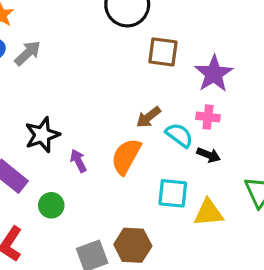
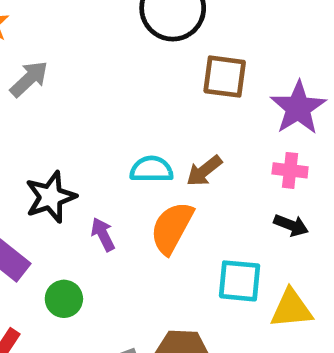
cyan semicircle: (179, 135) -> (152, 169), moved, turned -36

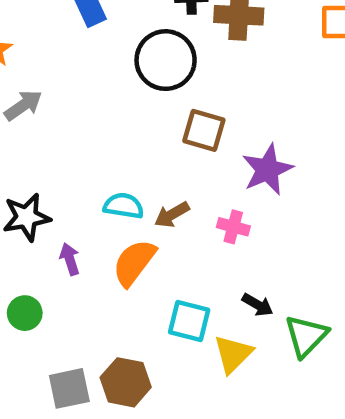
pink cross: (290, 170) -> (233, 227), moved
black arrow: (291, 225) -> (258, 305), moved
yellow triangle: (291, 309) -> (233, 354), turned -48

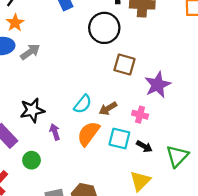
cyan semicircle: (124, 206) -> (83, 104), turned 120
black arrow: (258, 305) -> (144, 146), moved
cyan square: (189, 321) -> (119, 138), moved
green triangle: (306, 336) -> (177, 156), moved

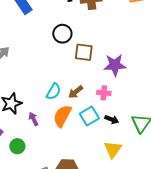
black circle: (104, 28) -> (62, 34), moved, size x0.7
purple star: (158, 85) -> (115, 65), turned 30
cyan square: (119, 138) -> (89, 116), turned -36

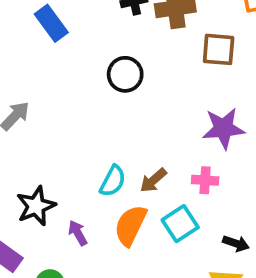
brown square: (84, 52) -> (219, 49), moved
black arrow: (112, 119) -> (236, 243), moved

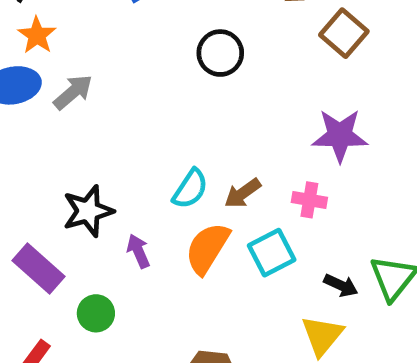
brown square: (219, 49) -> (344, 33), turned 30

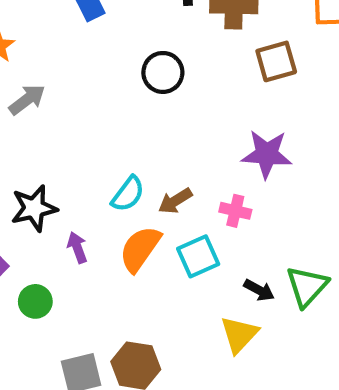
brown square: (344, 33) -> (276, 61), turned 30

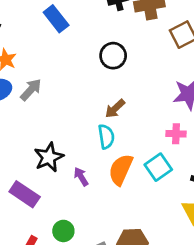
cyan semicircle: (128, 194) -> (106, 137), turned -35
brown arrow: (175, 201) -> (115, 109), moved
green circle: (35, 301) -> (63, 231), moved

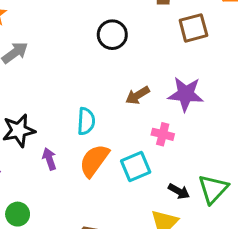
brown arrow: (115, 109) -> (138, 95), moved

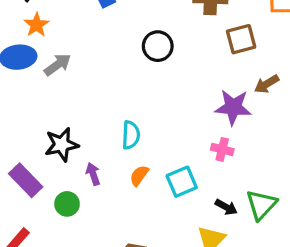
brown arrow: (138, 95) -> (267, 84), moved
pink cross: (163, 134) -> (222, 149), moved
orange semicircle: (94, 161) -> (139, 175), size x0.6
green circle: (18, 214) -> (67, 204), moved

